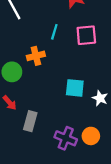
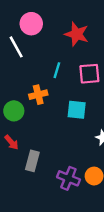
cyan square: (75, 88) -> (77, 110), moved

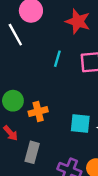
orange cross: (38, 95) -> (38, 111), moved
cyan square: (77, 110) -> (80, 124), moved

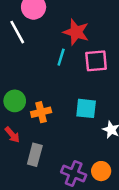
red star: (78, 21) -> (76, 32), moved
cyan square: (80, 124) -> (86, 108), moved

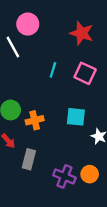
red star: (76, 32) -> (82, 33), moved
pink square: (96, 61) -> (85, 73), turned 30

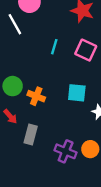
orange cross: (35, 120) -> (36, 96), turned 36

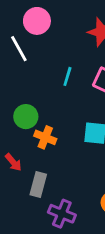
green circle: (13, 86) -> (26, 117), moved
purple cross: (66, 151) -> (62, 214), moved

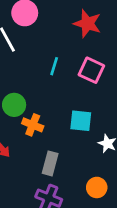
gray rectangle: (38, 185) -> (50, 163), moved

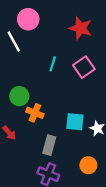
pink square: (91, 70) -> (84, 67), turned 30
cyan square: (81, 121) -> (75, 122), moved

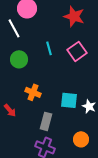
cyan line: (53, 64) -> (49, 48), turned -32
green circle: (19, 96) -> (19, 59), moved

